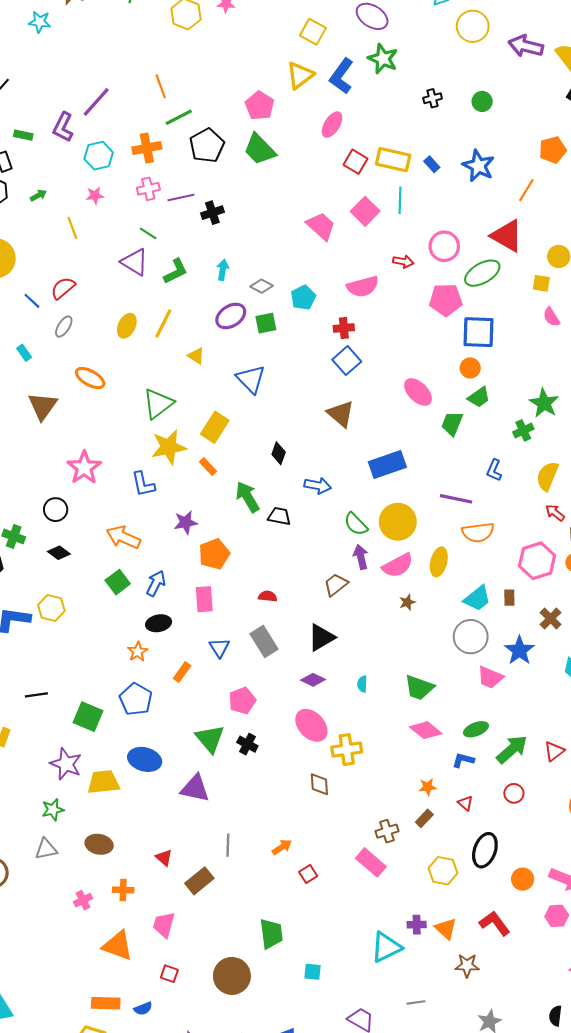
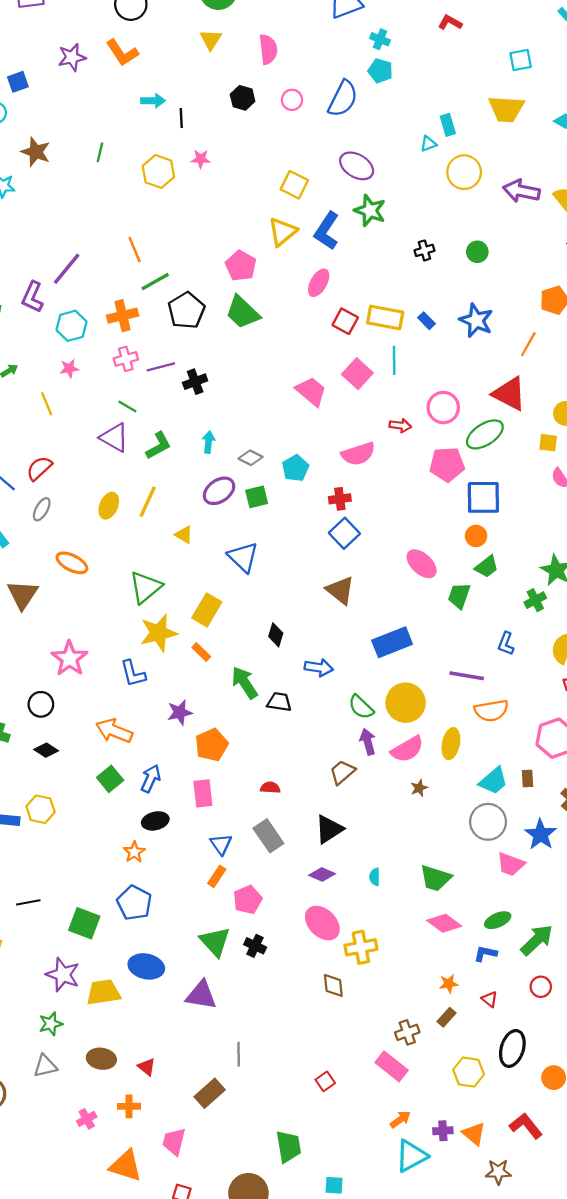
orange rectangle: (182, 672) -> (217, 876), moved
orange arrow: (282, 847) -> (400, 1119), moved
red triangle: (164, 858) -> (147, 1067), moved

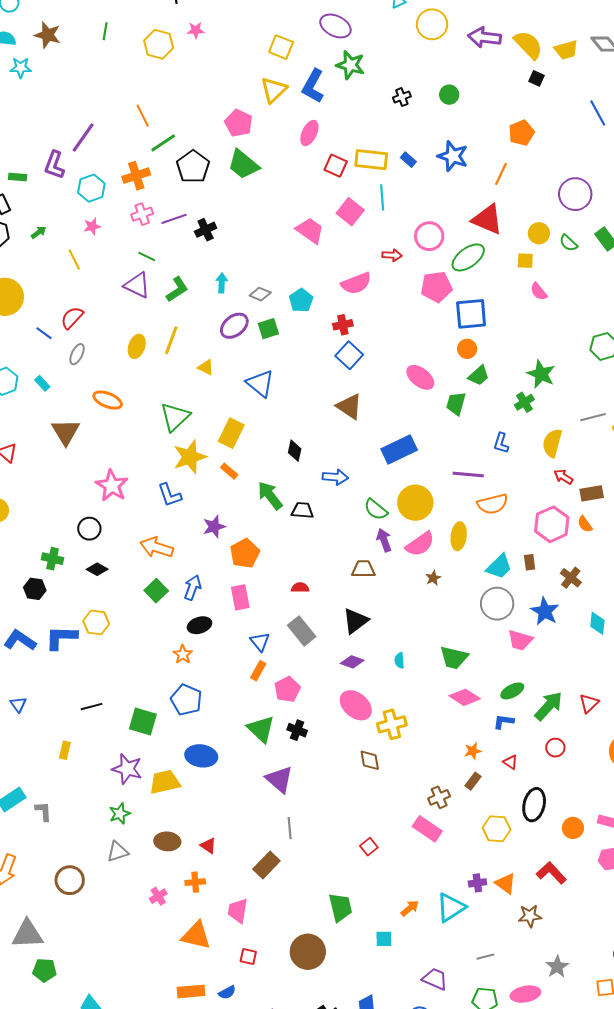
brown trapezoid: (342, 772) -> (363, 569), turned 45
purple triangle: (201, 995) -> (279, 779), moved, turned 36
orange arrow: (400, 1119) -> (410, 908), moved

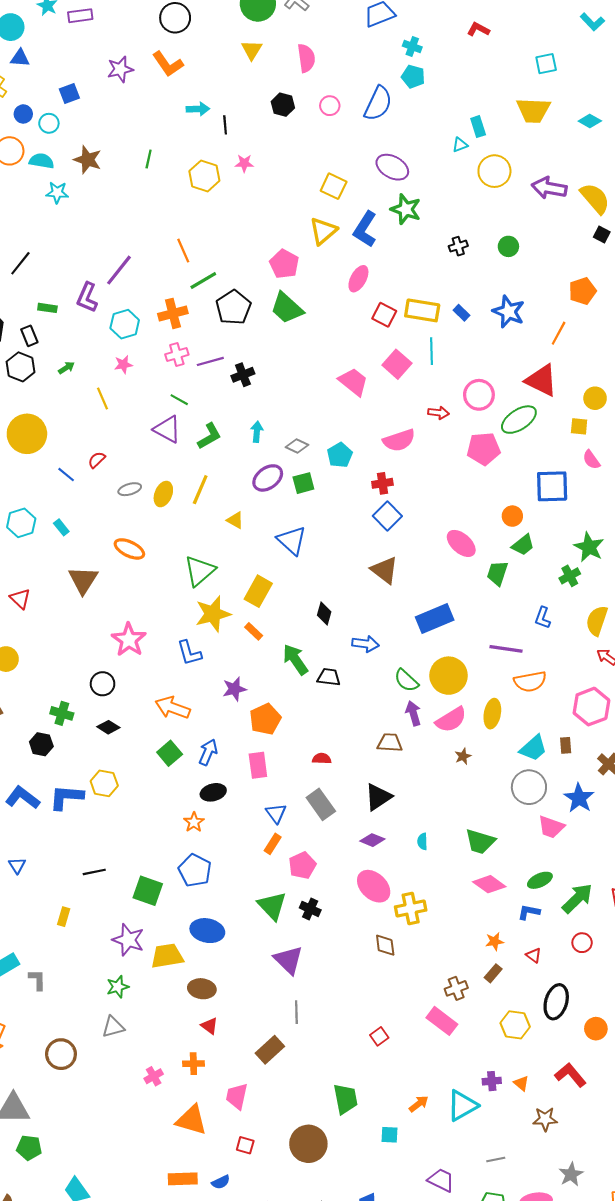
blue square: (471, 314) -> (552, 486), moved
red semicircle: (72, 318) -> (97, 460), size x0.7
gray ellipse: (77, 354) -> (130, 489), moved, turned 45
brown ellipse: (167, 841) -> (202, 989), moved
orange triangle: (506, 883) -> (521, 1083), size x0.7

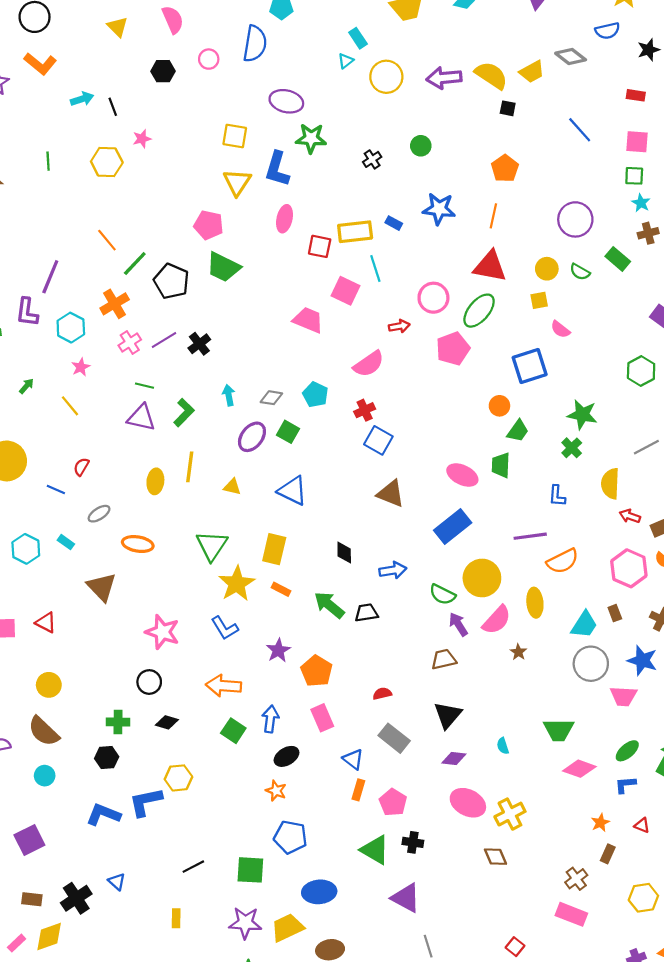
green square: (303, 483) -> (288, 432), turned -30
gray ellipse: (130, 489) -> (99, 514), moved
pink ellipse: (461, 543) -> (462, 475), moved

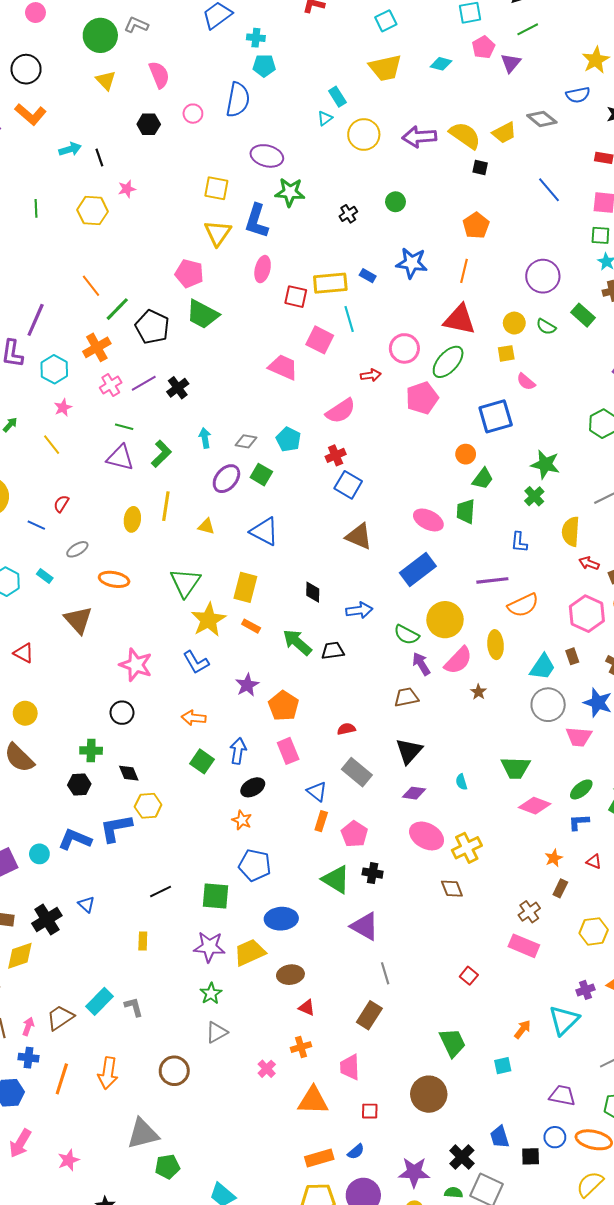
orange arrow: (224, 686) -> (194, 718), size x0.7
black diamond: (167, 722) -> (129, 773), moved, turned 50
cyan circle: (45, 776) -> (39, 854), moved

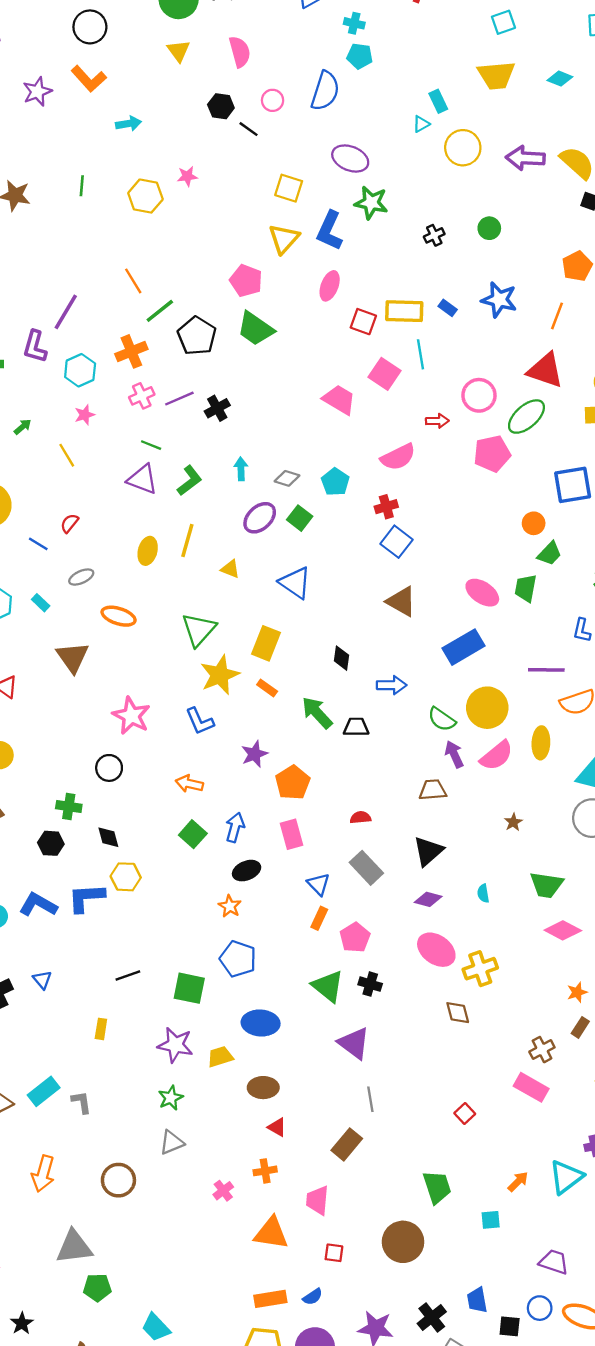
black line: (99, 157) -> (249, 129), moved, turned -42
brown star: (478, 692) -> (513, 822), moved
yellow trapezoid: (250, 952) -> (220, 1057), size x0.7

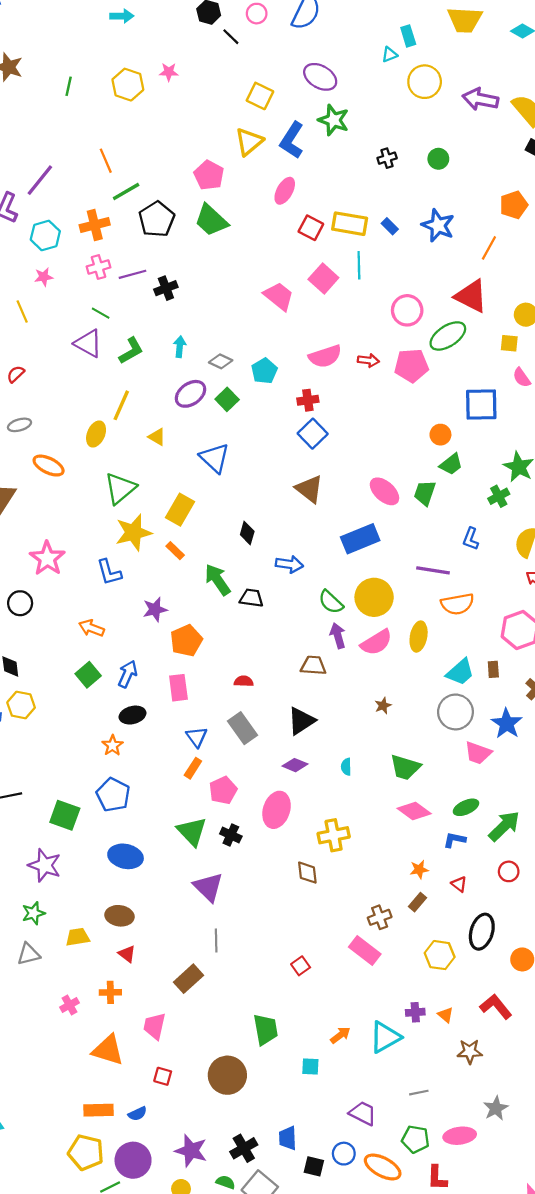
green line: (82, 186) -> (69, 86), moved
red arrow: (437, 421) -> (368, 360), moved
yellow ellipse: (148, 551) -> (96, 434), moved
pink ellipse: (436, 950) -> (277, 810), moved, turned 64
yellow trapezoid: (220, 1057) -> (78, 937), moved

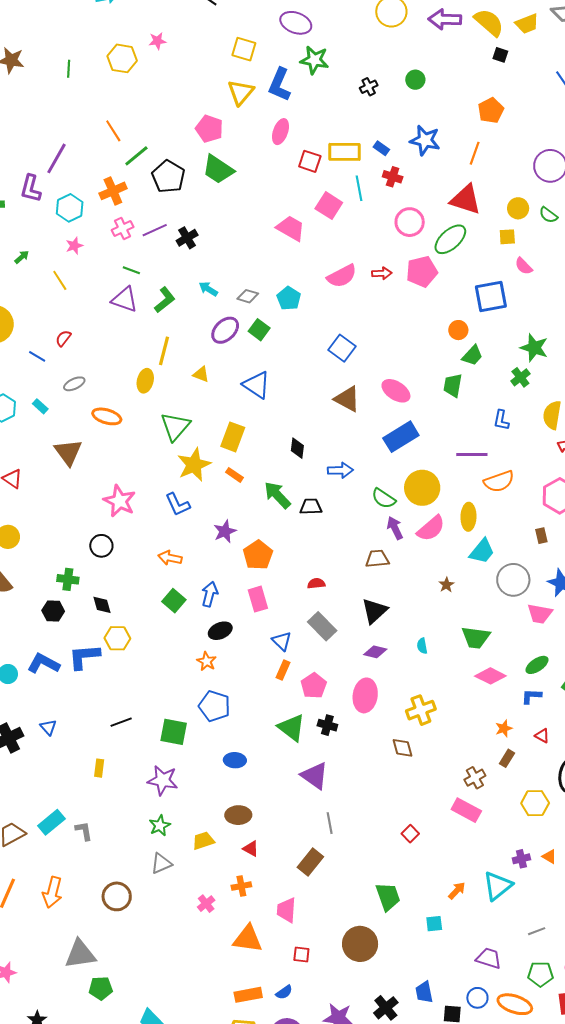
cyan arrow: (180, 347) -> (208, 289), turned -54
red cross: (308, 400) -> (393, 177), moved, turned 36
pink ellipse: (384, 491) -> (396, 391), moved
cyan trapezoid: (460, 672) -> (482, 551), moved
blue ellipse: (126, 856) -> (235, 760), size x0.7

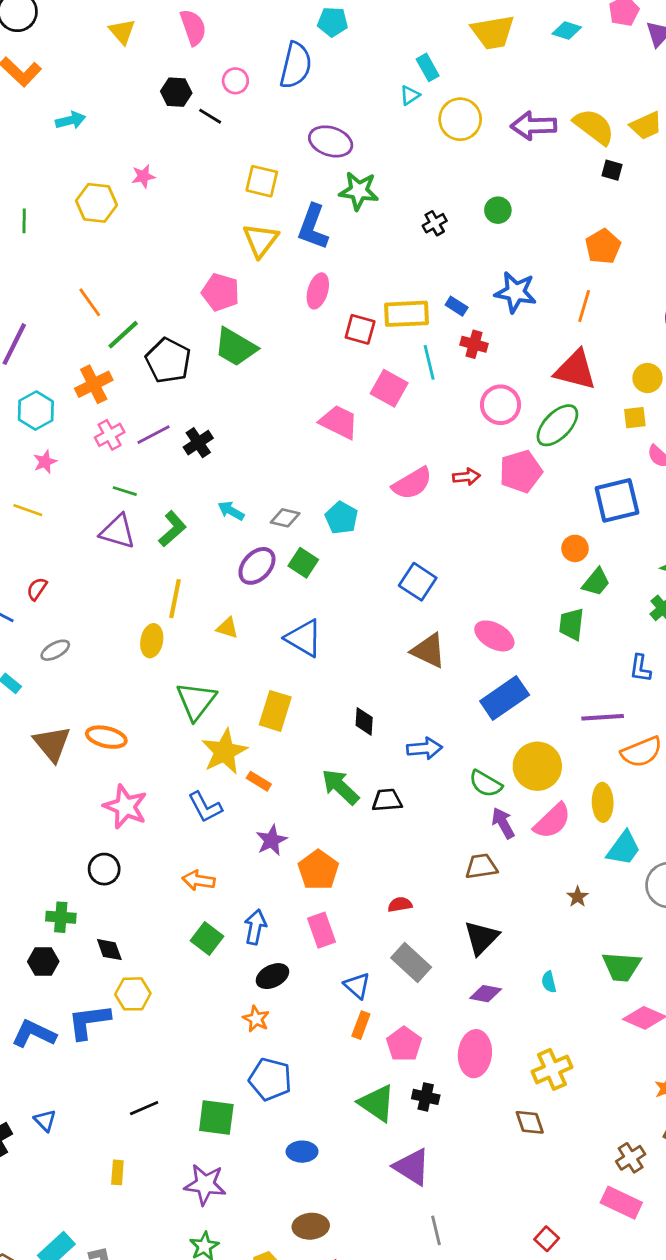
yellow line: (60, 280) -> (28, 510), turned -35
orange ellipse: (107, 416) -> (106, 737), moved
orange rectangle: (234, 475) -> (259, 781), moved

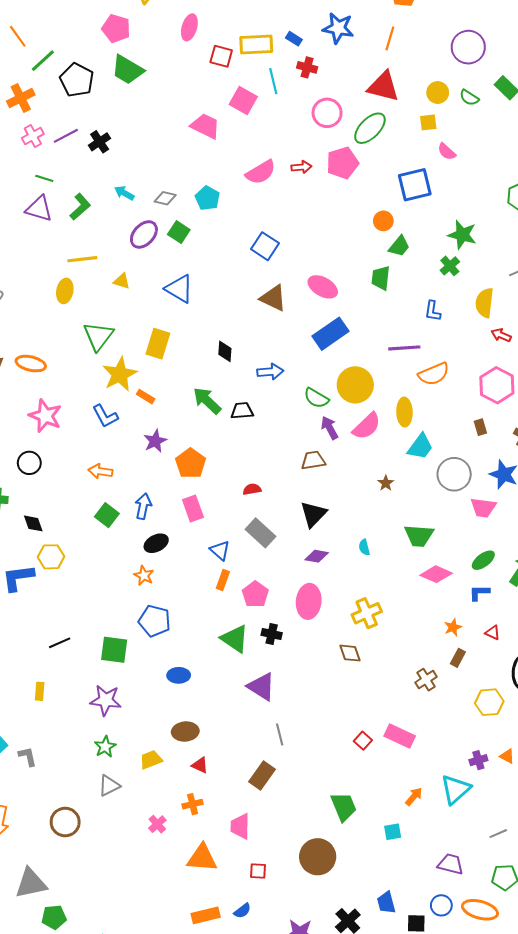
yellow line: (175, 599) -> (82, 259), turned 72
pink rectangle: (621, 1203) -> (400, 736), moved

